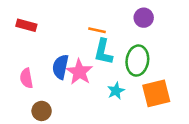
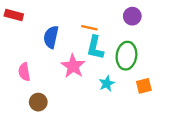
red rectangle: (26, 25) -> (14, 15), moved
blue semicircle: (60, 67) -> (51, 37), moved
orange square: (156, 93) -> (144, 86), size x0.6

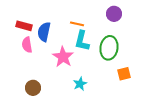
red rectangle: (14, 15) -> (24, 26), moved
pink semicircle: (24, 72) -> (27, 45), moved
cyan star: (107, 84) -> (80, 84), moved

